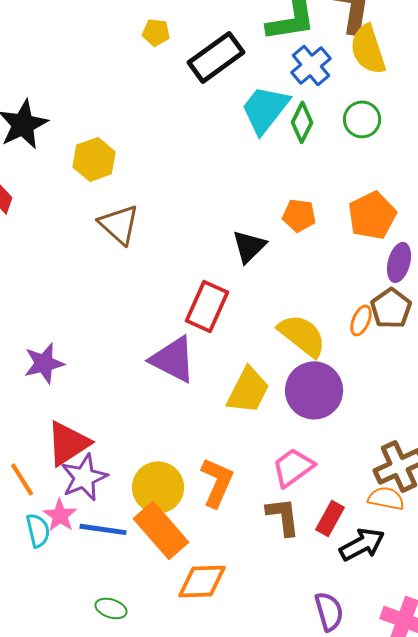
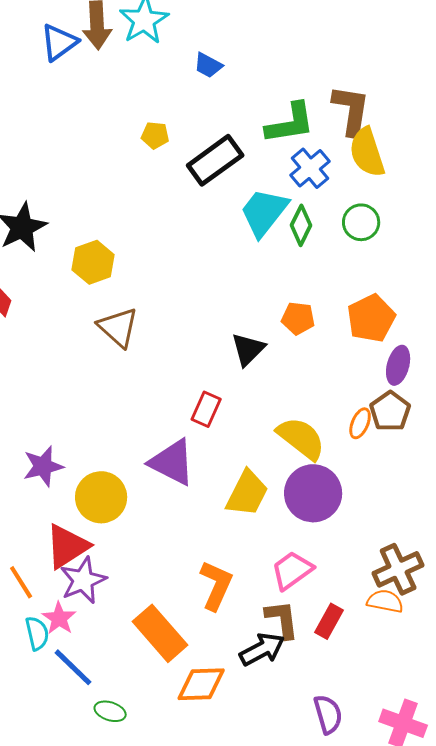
red rectangle: (207, 306) -> (206, 409), size x0.7
yellow circle: (158, 487) -> (101, 497), moved
blue line: (103, 529) -> (73, 667), moved, turned 36
black arrow: (362, 544) -> (262, 649), moved

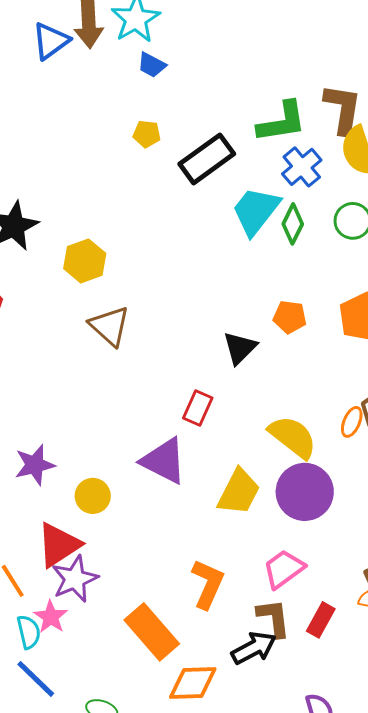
blue trapezoid: (208, 65) -> (152, 65), moved
yellow circle: (101, 497) -> (93, 496), size x0.7
blue line: (73, 667) -> (36, 679), moved

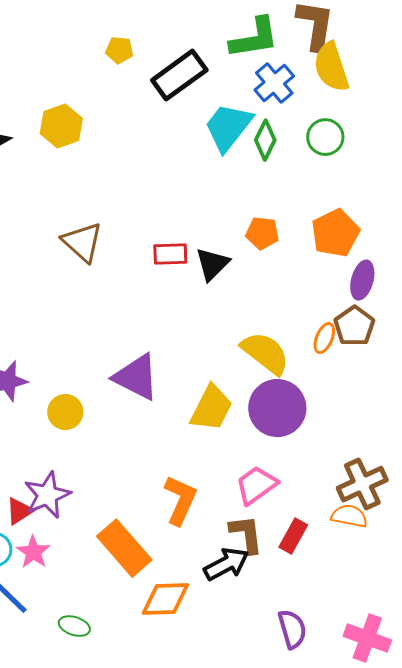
yellow hexagon: (85, 261) -> (61, 126), moved
red rectangle: (198, 408) -> (170, 254), moved, turned 64
red triangle: (59, 545) -> (19, 511), moved, size x0.6
pink star: (51, 617) -> (33, 552), moved

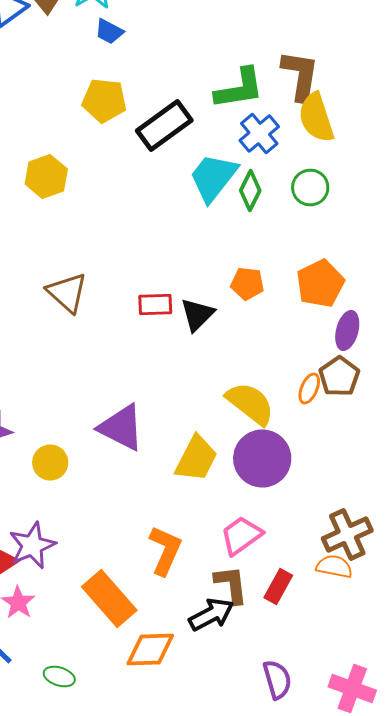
yellow pentagon: (119, 50) -> (104, 100), size x1.6

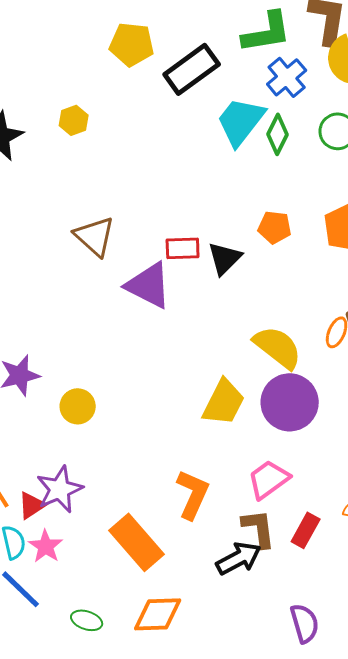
yellow hexagon: (46, 176) -> (74, 120), size x0.7
purple triangle: (121, 428) -> (149, 285), moved
orange diamond: (150, 650) -> (158, 614), moved

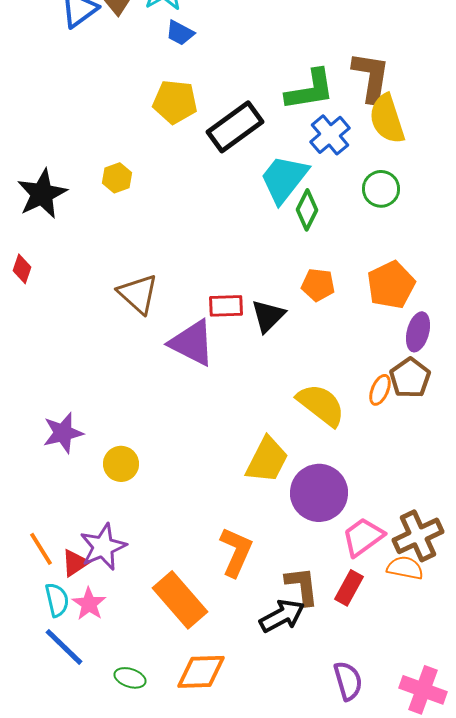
green diamond: (278, 134) -> (307, 210), moved
purple circle: (290, 402) -> (319, 493), moved
pink trapezoid: (269, 479) -> (363, 537), moved

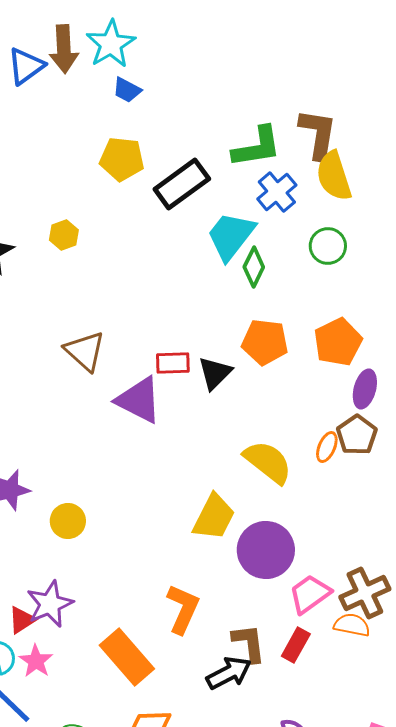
orange pentagon: (318, 285) -> (265, 342), size x1.4

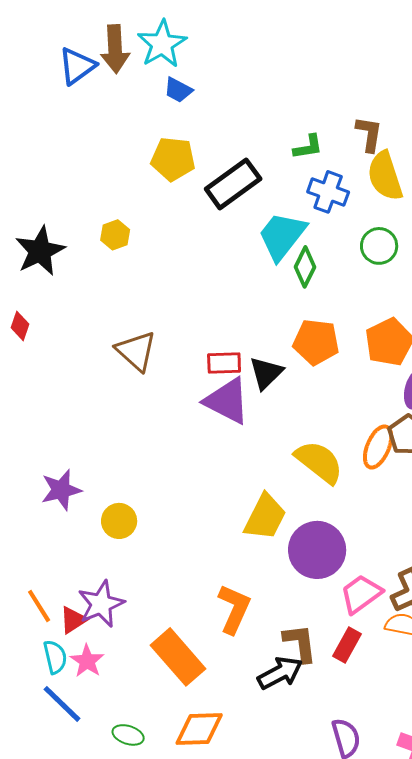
brown L-shape: (318, 134) -> (369, 134), size x0.7
green L-shape: (257, 147) -> (308, 147), size x0.6
blue cross: (277, 192) -> (328, 192), turned -30
purple triangle: (139, 400) -> (227, 401), moved
orange ellipse: (327, 447) -> (378, 447), size x1.4

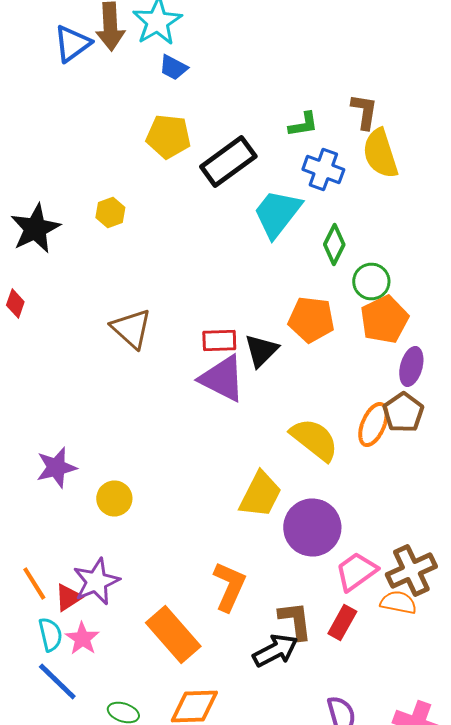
green circle: (379, 246) -> (371, 282), moved
green diamond: (305, 267) -> (334, 244), moved

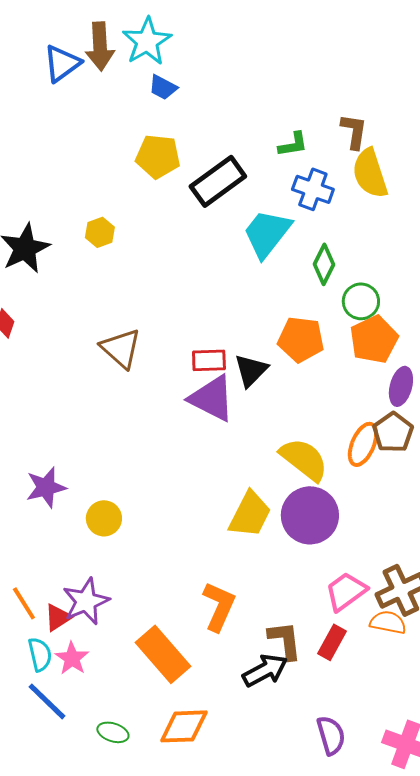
purple circle: (312, 528) -> (310, 515), moved

